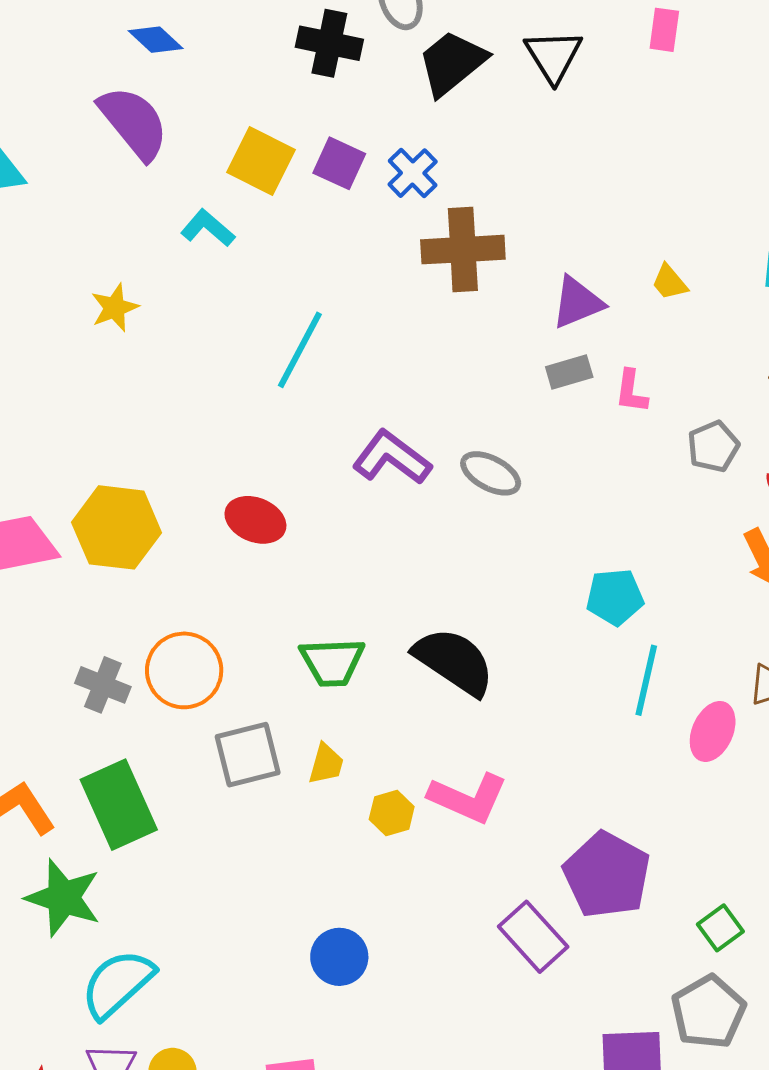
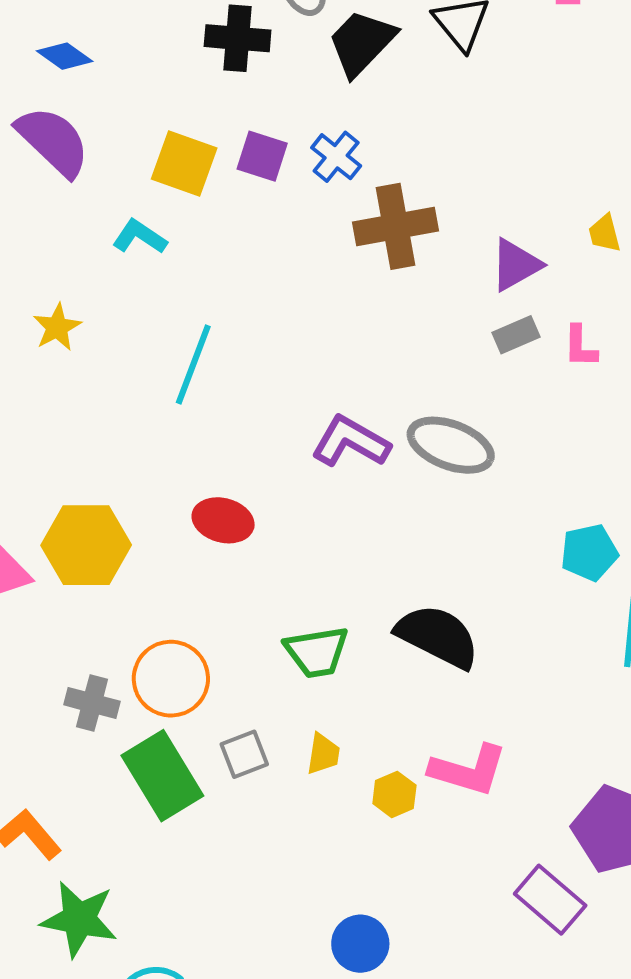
yellow trapezoid: (669, 282) -> (605, 233), turned 33
cyan line: (300, 350) -> (193, 364), moved
gray ellipse: (491, 473) -> (451, 445), size x1.4
gray square: (248, 755) -> (244, 754), size x0.7
green rectangle: (119, 805) -> (162, 776), moved

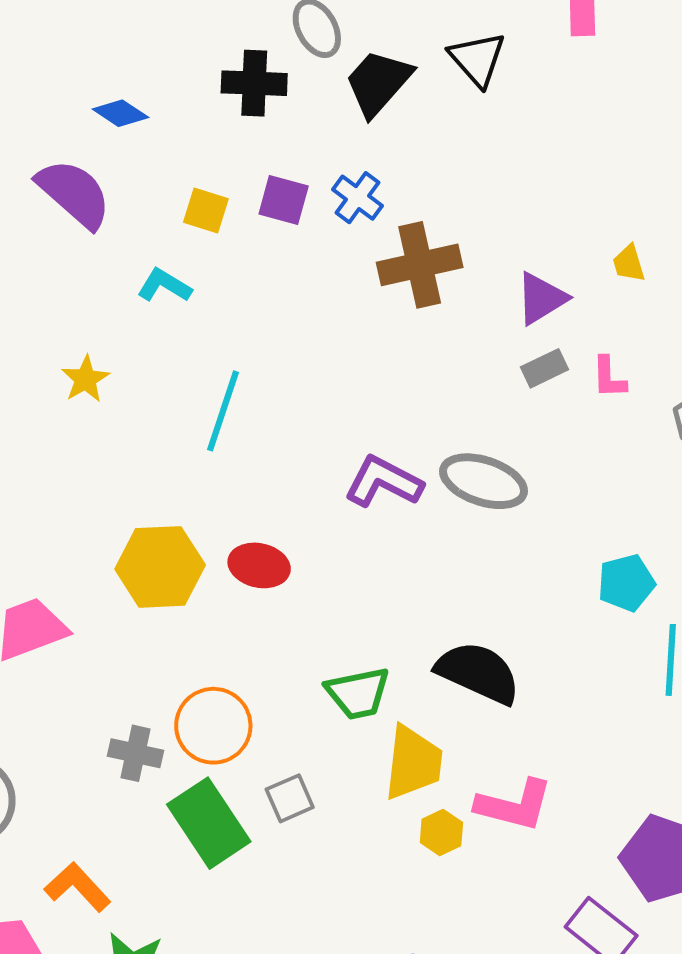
blue diamond: (65, 56) -> (120, 113), moved
yellow square: (184, 164) -> (206, 211), size x0.7
yellow hexagon: (86, 545) -> (160, 567), moved
yellow trapezoid: (323, 754) -> (413, 763), moved, size x1.8

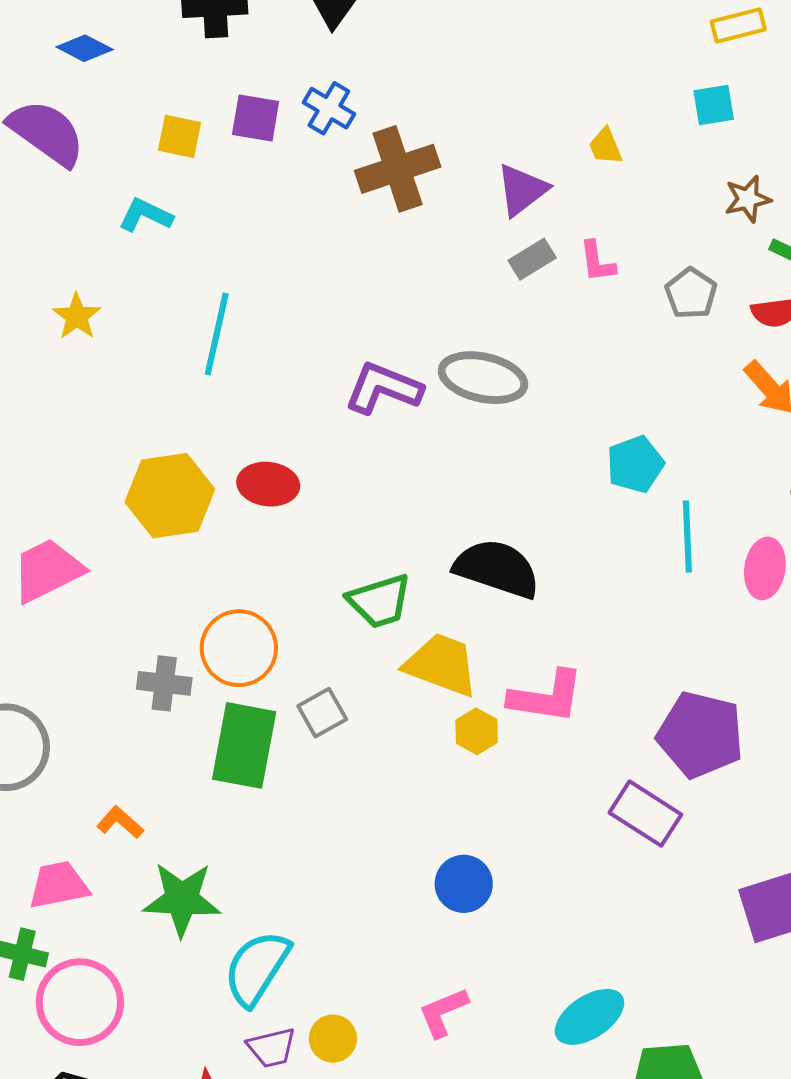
yellow trapezoid: (413, 763) -> (441, 665), turned -70
green rectangle: (209, 823) -> (244, 745), turned 50
orange L-shape: (77, 887) -> (120, 822), size x0.7

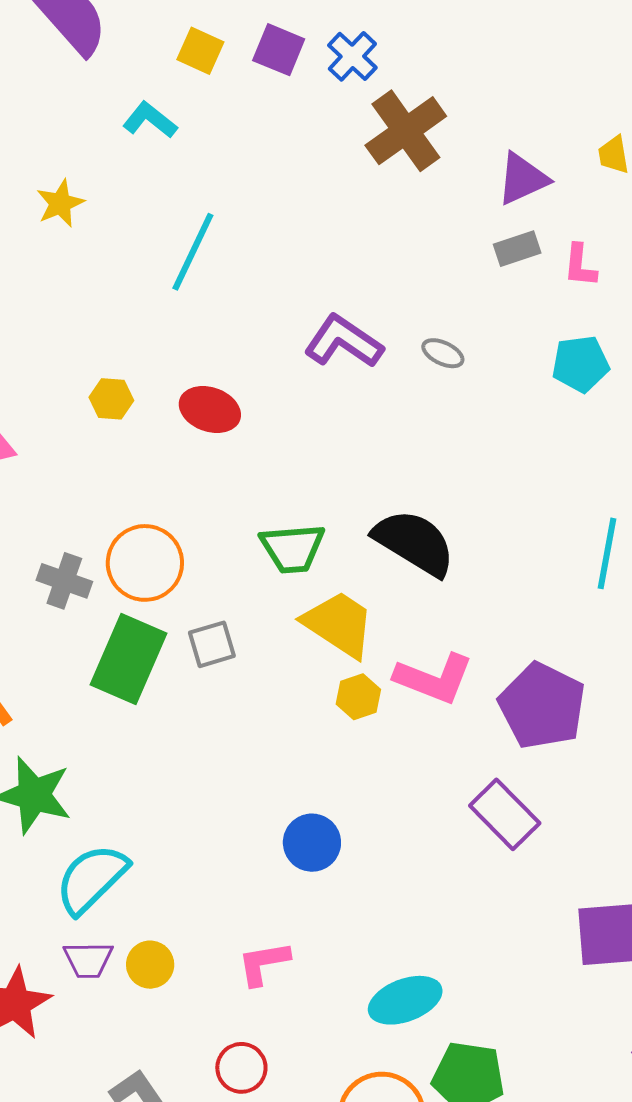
brown cross: (398, 169) -> (406, 131), turned -30
gray ellipse: (483, 378) -> (443, 353), size x0.5
cyan pentagon: (635, 464) -> (580, 364), moved
yellow hexagon: (170, 496) -> (111, 399), size x0.5
purple pentagon: (700, 735) -> (542, 706), moved

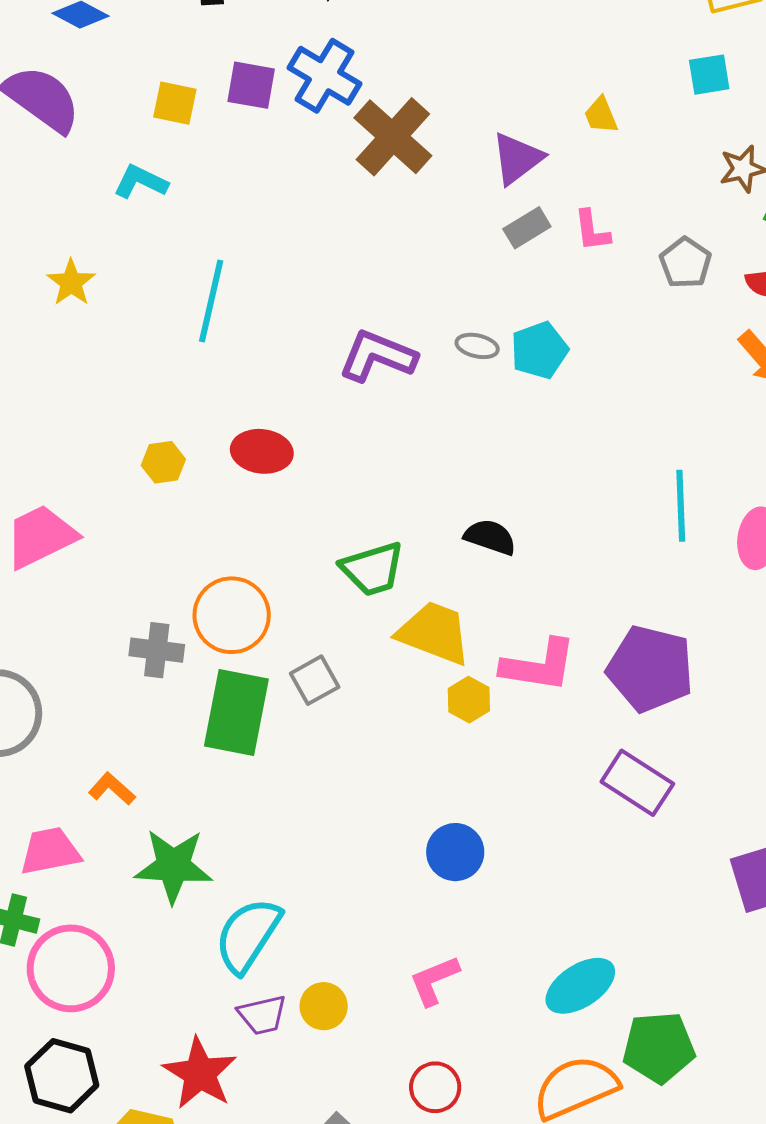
blue cross: (352, 56) -> (325, 76), size x1.4
cyan pentagon: (580, 364) -> (539, 350), moved
black semicircle: (414, 543) -> (490, 537), size x0.6

